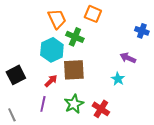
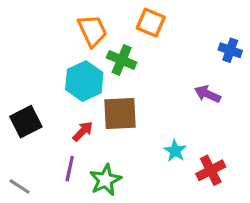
cyan star: (118, 79) -> (175, 151), moved
green star: (74, 104) -> (105, 180), moved
red cross: (101, 109) -> (211, 170), moved, turned 30
gray line: (12, 115) -> (19, 186), turned -32

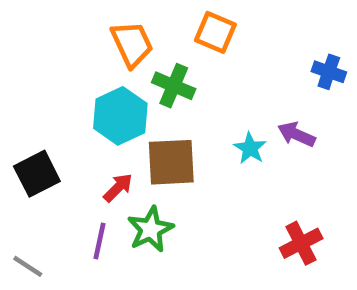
cyan star: (175, 151) -> (250, 148), moved
green star: (105, 180) -> (150, 229), moved

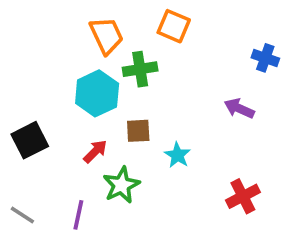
green cross: (174, 86) -> (140, 69), turned -32
cyan star: (250, 148) -> (177, 155), moved
brown square: (171, 162) -> (138, 131), size x0.6
purple line: (100, 241) -> (78, 215), moved

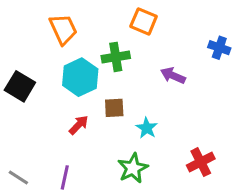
orange trapezoid: (106, 35) -> (63, 29), moved
purple arrow: (239, 108) -> (173, 75), moved
black square: (30, 140) -> (20, 86), moved, turned -32
green star: (121, 185) -> (133, 168), moved

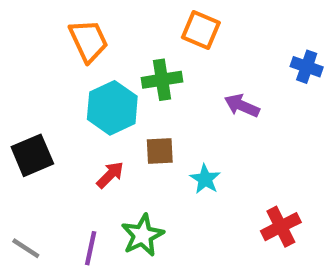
black square: (20, 86) -> (32, 155), moved, turned 36
green star: (133, 168) -> (143, 235), moved

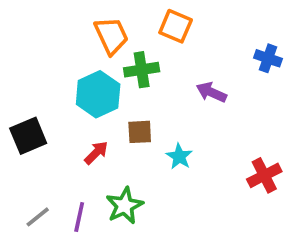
orange trapezoid: (89, 41) -> (111, 36), moved
red cross: (281, 227) -> (264, 175), moved
gray line: (26, 248) -> (38, 217), moved, turned -72

